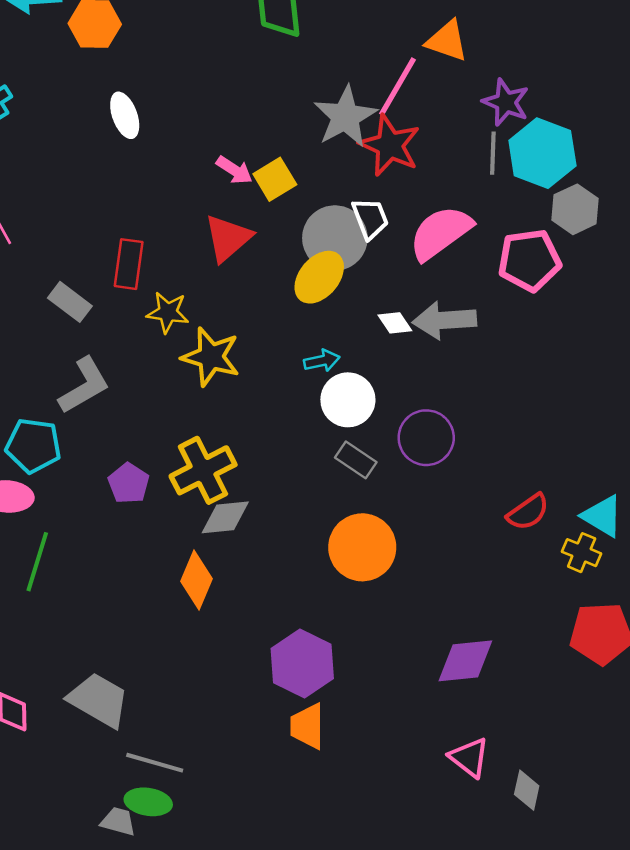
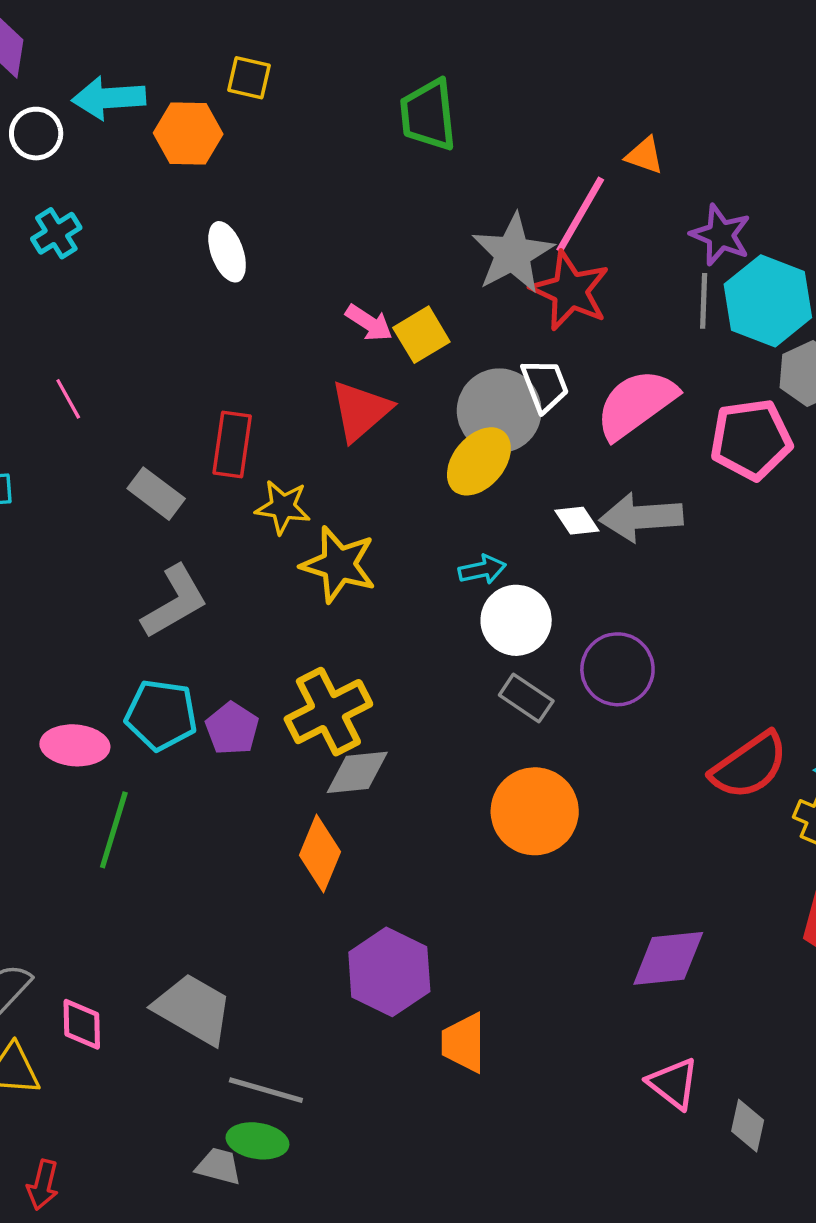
orange triangle: (447, 41) -> (645, 155), size x0.7
cyan pentagon: (33, 446) -> (161, 715), moved
red semicircle: (528, 512) -> (749, 766), size x1.4
purple hexagon: (302, 664) -> (389, 972), moved

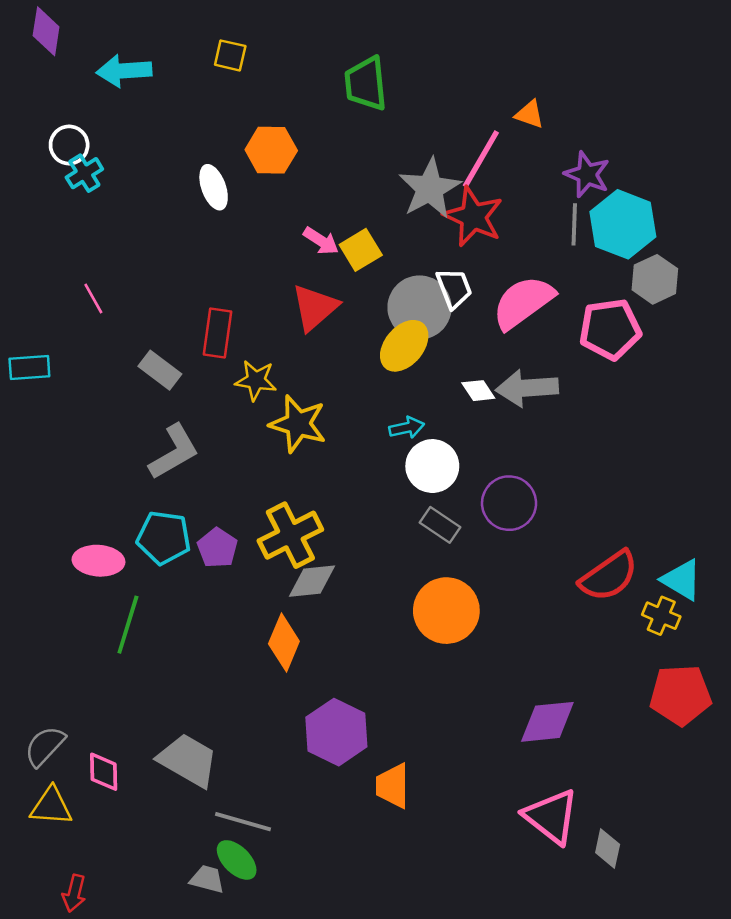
white circle: (36, 134) -> (69, 145), moved
orange hexagon: (188, 134) -> (271, 150), moved
pink triangle: (673, 1083) -> (551, 816), size x1.4
green ellipse: (257, 1141) -> (237, 860), turned 36

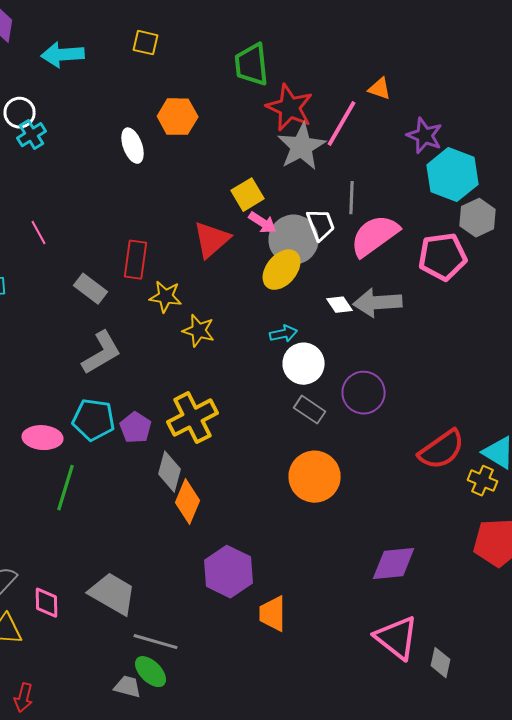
red star: (473, 217) -> (290, 108), moved
gray line: (574, 224) -> (352, 198), moved
pink arrow: (321, 241) -> (263, 223), moved
yellow star: (298, 424) -> (199, 331), size x0.7
gray diamond: (312, 581) -> (170, 472), moved, turned -69

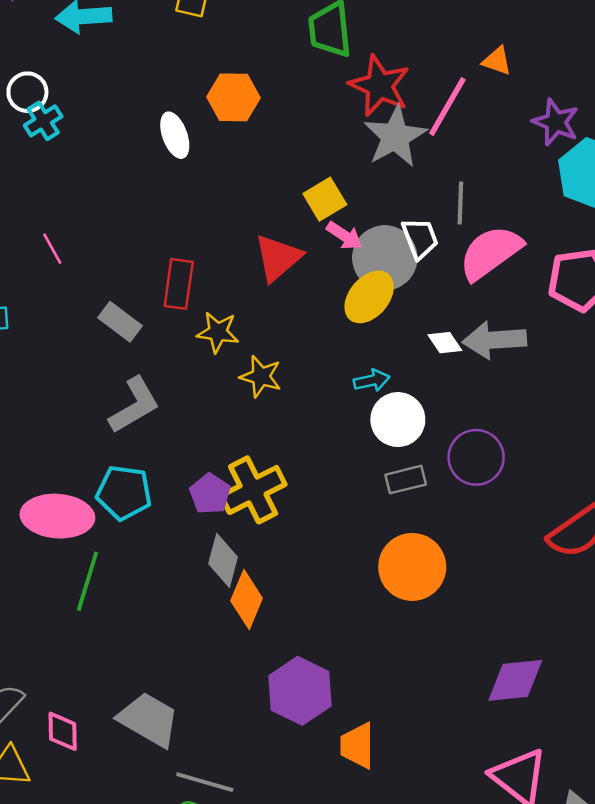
gray rectangle: (310, 410) -> (406, 480), turned -48
purple pentagon: (136, 428) -> (210, 494), moved
pink ellipse: (43, 438) -> (57, 516), size x1.4

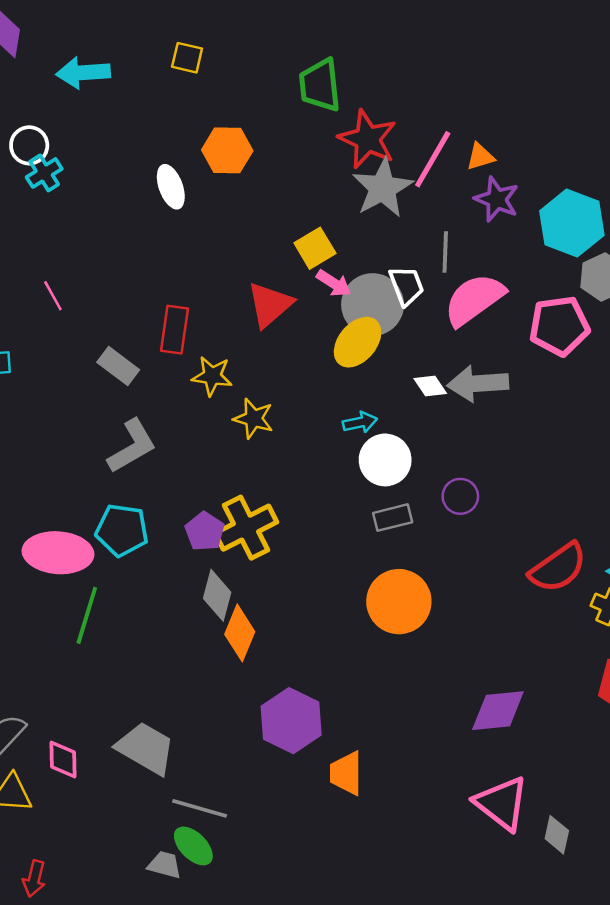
orange triangle: (497, 61) -> (480, 157), moved, turned -36
purple star: (556, 122) -> (497, 199), moved
purple circle: (476, 457) -> (460, 496), size x0.7

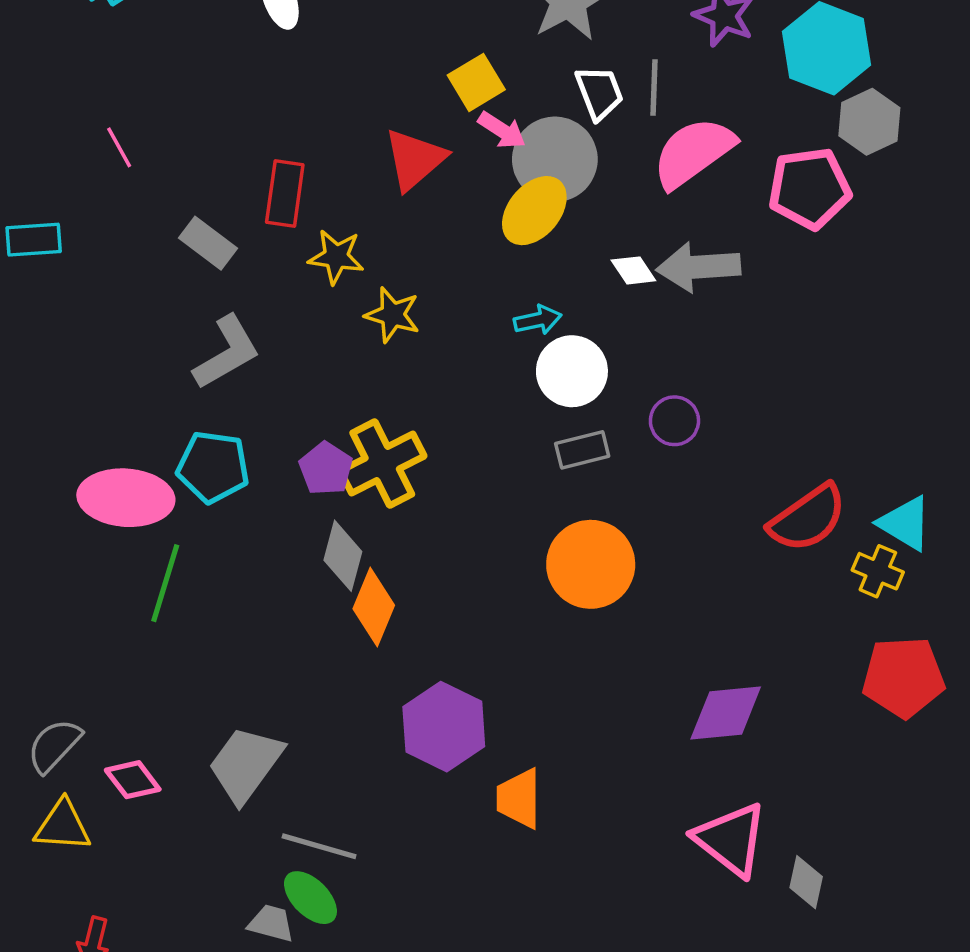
white trapezoid: (406, 286) -> (599, 93), moved
gray trapezoid: (146, 748) -> (246, 764), turned -84
pink diamond: (63, 759) -> (133, 780), turned -36

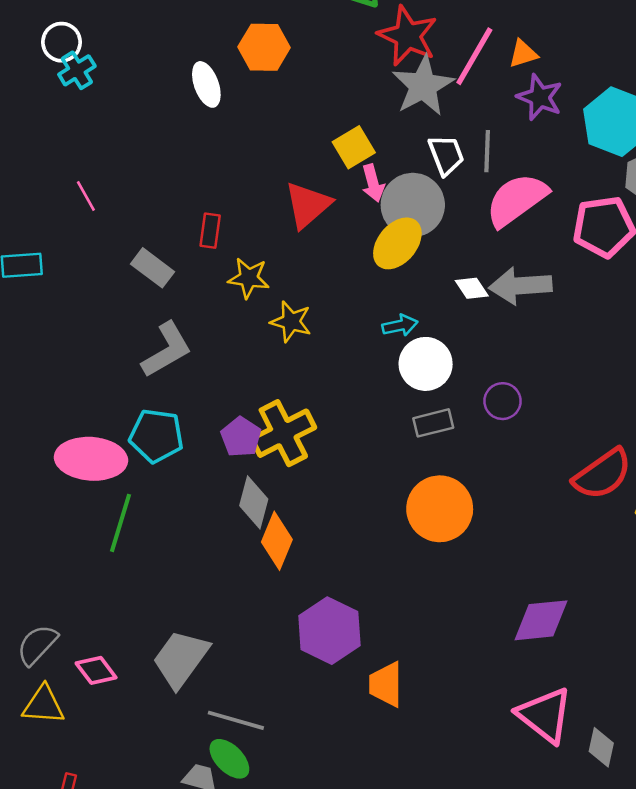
pink arrow: (502, 130) -> (373, 183), turned 42
red rectangle: (285, 194) -> (210, 231), size x0.7

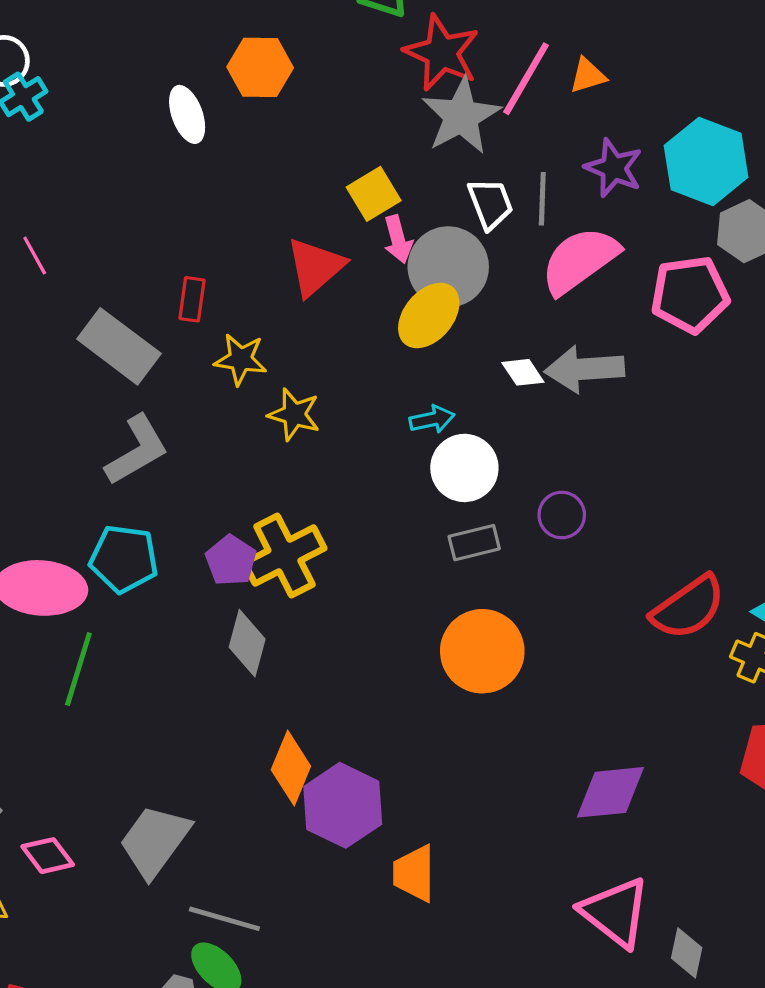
purple star: (540, 97) -> (614, 168), moved
gray rectangle: (153, 268) -> (119, 346), size x1.5
orange diamond: (277, 541) -> (291, 768), moved

